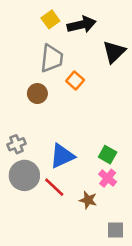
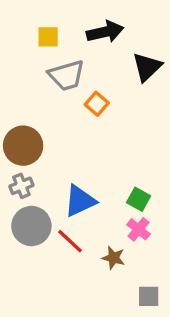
yellow square: (50, 19) -> (48, 37), moved, turned 36
gray trapezoid: (52, 58) -> (67, 75), turned 68
brown circle: (37, 94) -> (23, 146), moved, size x1.5

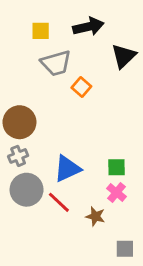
green square: (139, 199) -> (116, 167), turned -30

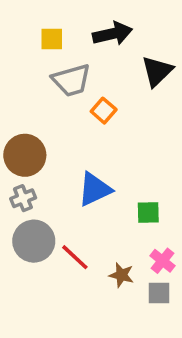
blue triangle: (67, 169) -> (95, 189), moved
pink cross: (116, 193) -> (163, 261), moved
gray square: (125, 249) -> (159, 293), moved

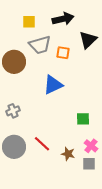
orange square: (104, 111) -> (63, 53), moved, turned -32
brown circle: (25, 155) -> (14, 62), moved
blue triangle: (95, 189) -> (53, 85), moved
gray circle: (34, 241) -> (14, 147), moved

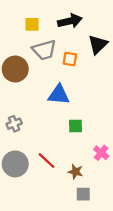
blue triangle: (53, 85) -> (59, 95), turned 30
green square: (83, 119) -> (75, 126), moved
pink cross: (91, 146) -> (101, 153), moved
gray square: (89, 164) -> (83, 194), moved

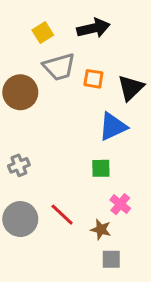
yellow square: (32, 24) -> (43, 33), turned -32
black triangle: (98, 44) -> (131, 88), moved
blue triangle: (59, 95) -> (113, 127), moved, turned -30
pink cross: (101, 153) -> (120, 204), moved

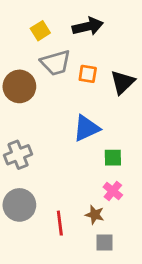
blue triangle: (113, 127) -> (86, 128), moved
gray cross: (19, 165) -> (18, 155), size x1.4
green square: (101, 168) -> (113, 158), moved
red line: (62, 215) -> (60, 223), moved, turned 40

